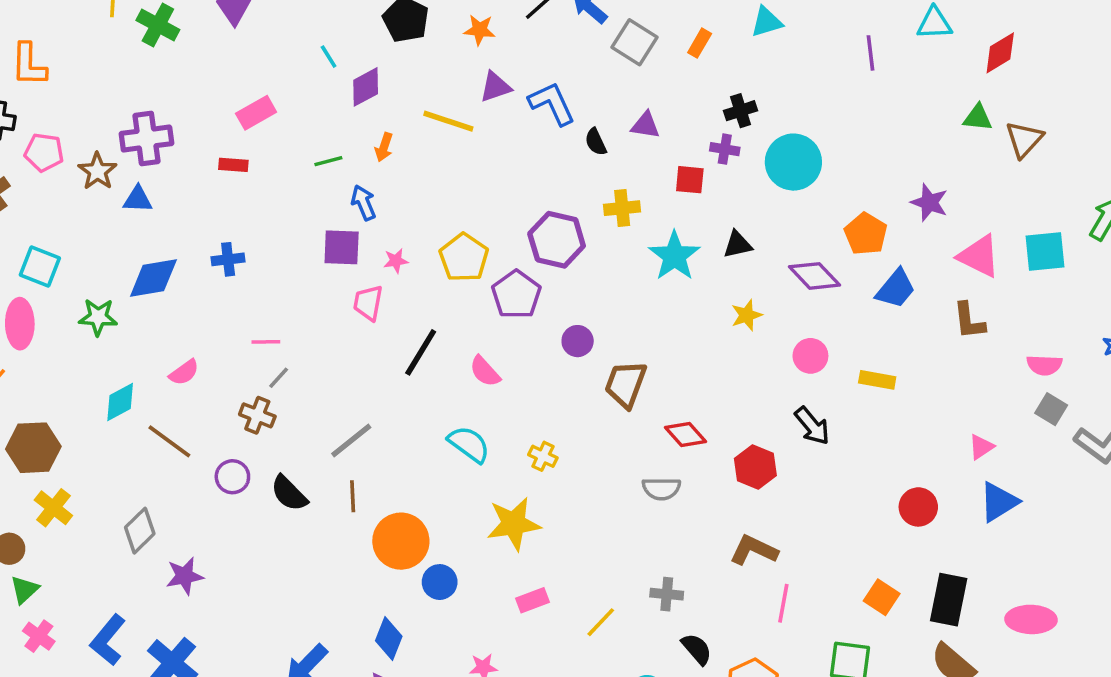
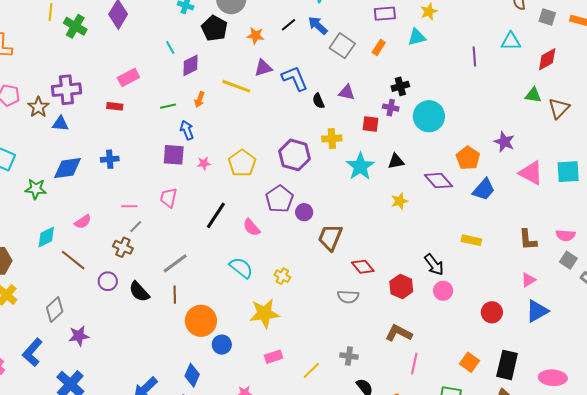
purple pentagon: (516, 295) -> (279, 199), moved
pink trapezoid: (368, 303) -> (169, 198), moved
brown L-shape: (969, 321) -> (528, 240), moved
pink circle: (810, 356) -> (443, 291), moved
blue L-shape: (108, 640) -> (32, 352), moved

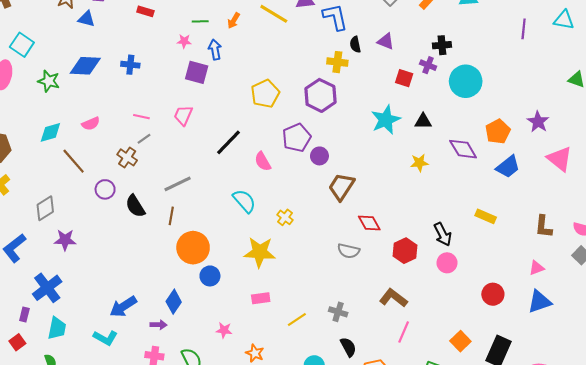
yellow cross: (332, 139) -> (337, 62), moved
pink star: (204, 163) -> (184, 41), moved

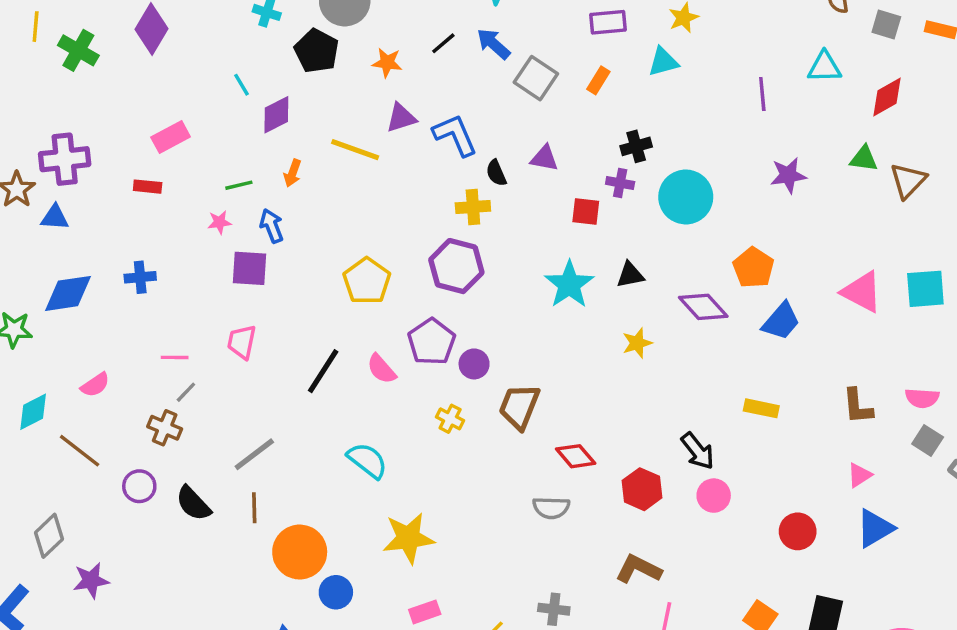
purple star: (538, 122) -> (788, 175), moved, turned -30
pink semicircle: (263, 161) -> (381, 369), moved
yellow cross: (285, 217) -> (450, 419), moved

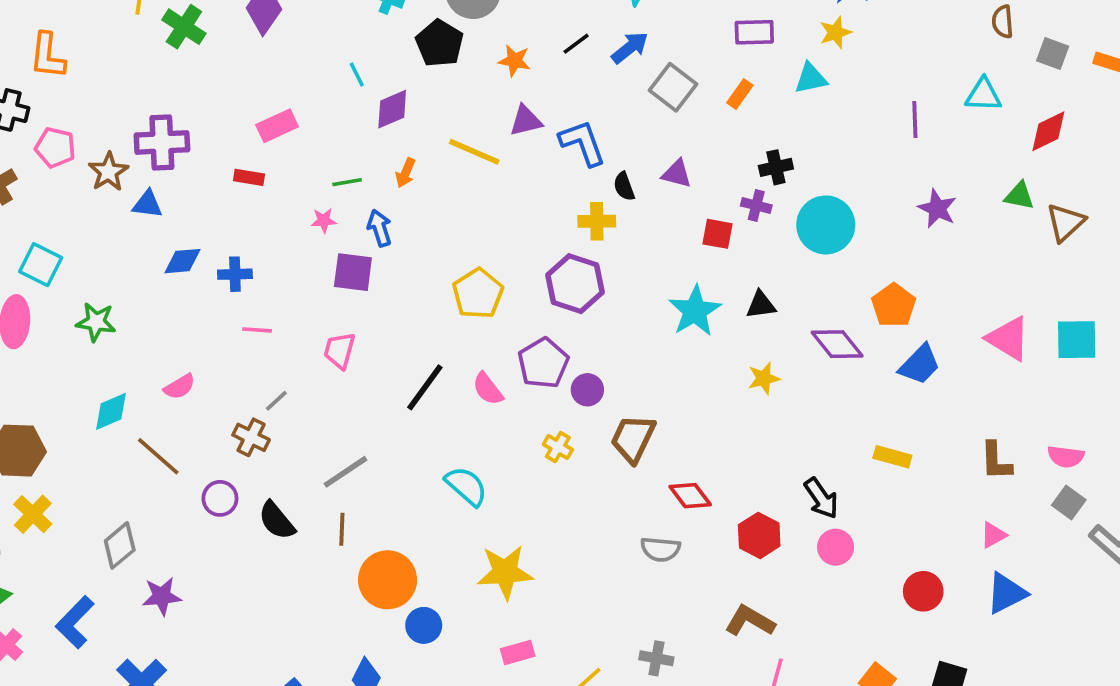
blue arrow: (493, 44) -> (630, 48), turned 96
purple star: (788, 175) -> (937, 209), turned 30
blue diamond: (68, 293) -> (182, 261), moved, size x0.7
pink line: (175, 357) -> (257, 330), moved

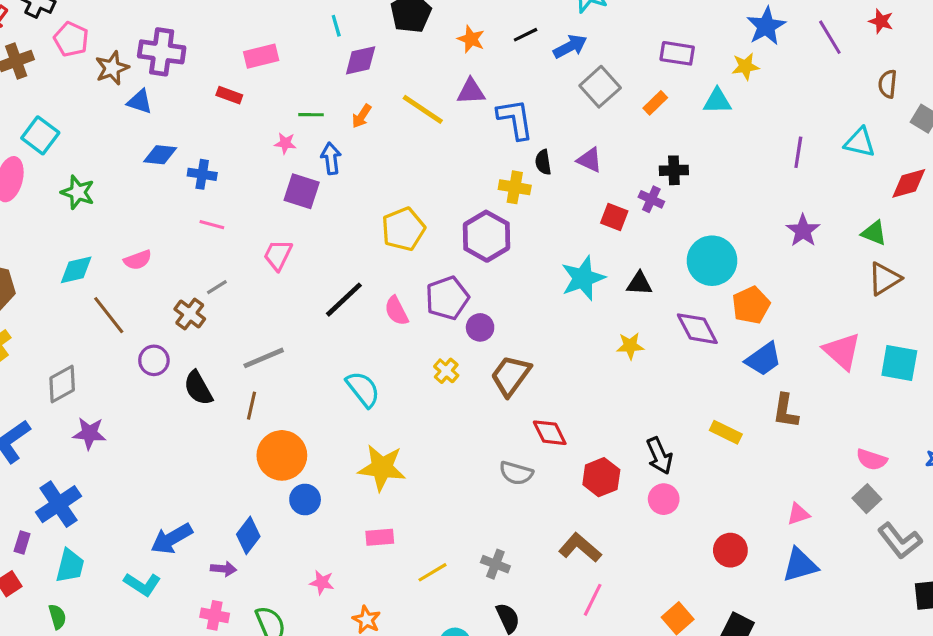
brown triangle: (1065, 222) -> (884, 279), moved
cyan circle: (826, 225) -> (712, 261), moved
brown L-shape: (996, 461) -> (786, 411), moved

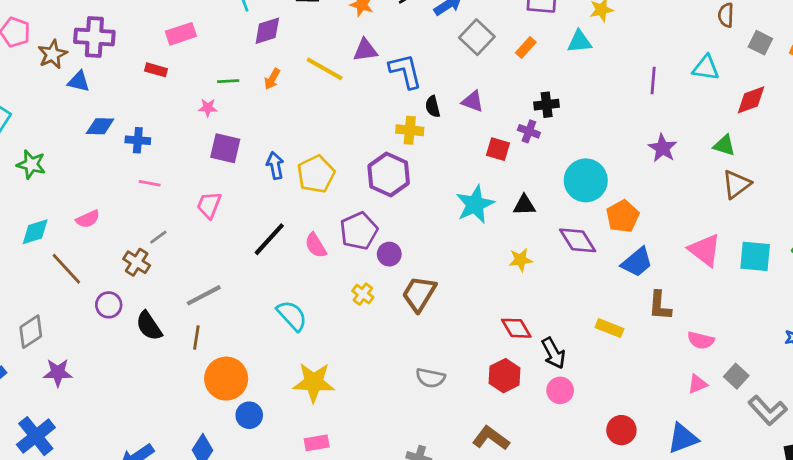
blue arrow: (331, 158) -> (275, 165), moved
red diamond: (550, 433) -> (516, 328), moved
pink semicircle: (872, 460) -> (701, 340), moved
pink triangle: (798, 514) -> (697, 384), moved

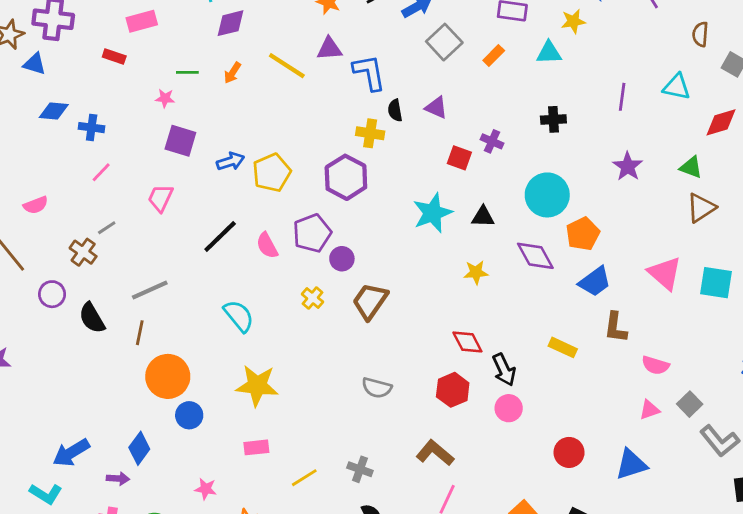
black cross: (547, 105) -> (553, 119), moved
blue arrow: (275, 165) -> (231, 161), turned 80
pink line: (150, 183) -> (101, 172), turned -60

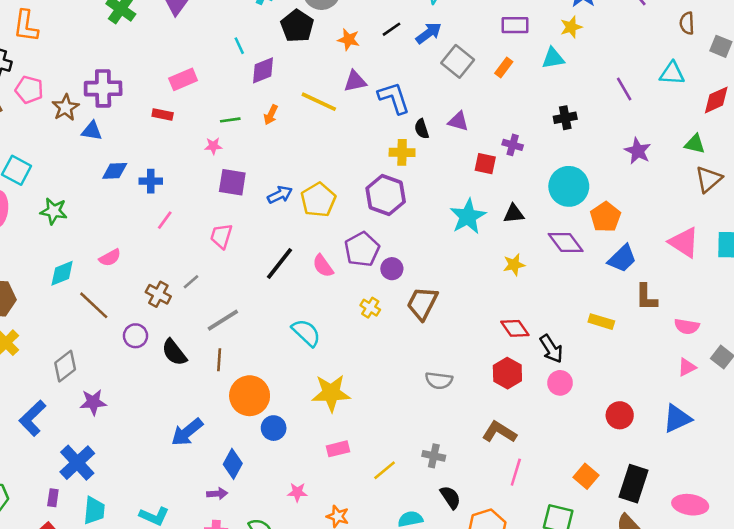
purple line: (622, 97) -> (624, 89), turned -30
gray line: (107, 228) -> (191, 282), moved
blue arrow: (71, 453) -> (187, 432), moved

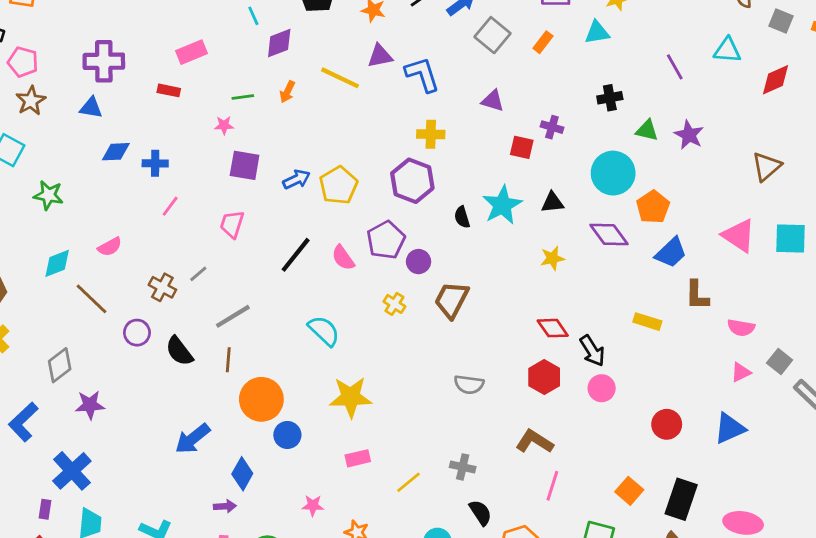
brown star: (65, 108) -> (31, 101), moved
black semicircle: (422, 129) -> (462, 217), moved
green triangle: (695, 144) -> (647, 130), moved

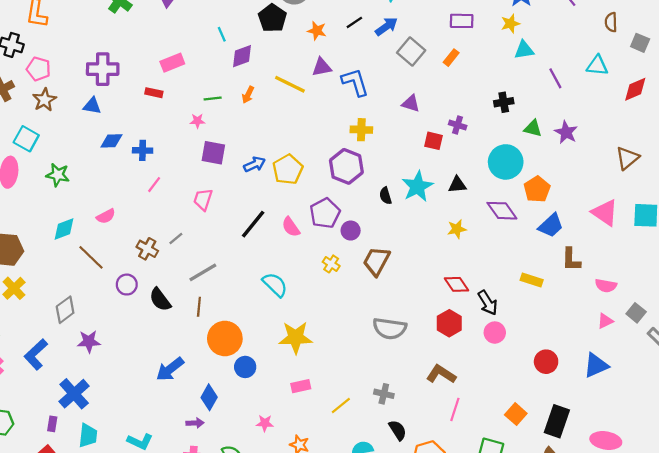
cyan triangle: (597, 33) -> (524, 50), moved
gray semicircle: (469, 384) -> (390, 328), size x1.4

